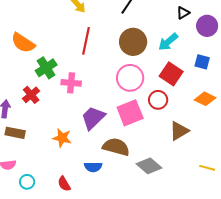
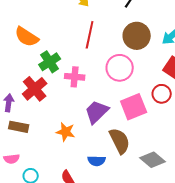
pink circle: (130, 78) -> (120, 68), moved
red cross: (31, 95) -> (35, 89), size x1.4
brown semicircle: (116, 147) -> (120, 141), turned 48

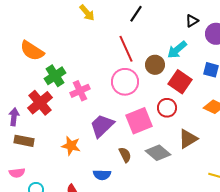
red line: (90, 35) -> (126, 49), moved, turned -36
brown circle: (137, 36) -> (155, 65), moved, size x0.7
pink cross: (75, 77) -> (80, 91), turned -30
brown semicircle: (120, 141) -> (125, 155), size x0.6
gray diamond: (153, 160) -> (158, 153), moved

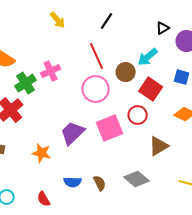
pink cross: (80, 91) -> (51, 71), moved
gray diamond: (158, 153) -> (137, 179), moved
brown semicircle: (125, 155) -> (100, 183), moved

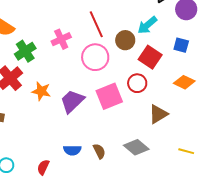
pink cross: (51, 71) -> (61, 39), moved
orange star: (42, 153) -> (41, 91), moved
red semicircle: (44, 199) -> (43, 167), turned 56

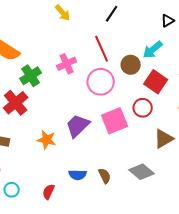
orange star: (41, 91) -> (47, 140), moved

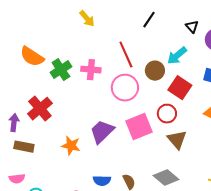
black line: (112, 14) -> (149, 20), moved
black triangle: (168, 21) -> (192, 27), turned -40
pink cross: (67, 64) -> (91, 70), turned 30
green cross: (31, 76) -> (61, 70), moved
brown triangle: (164, 139) -> (177, 140), moved, turned -40

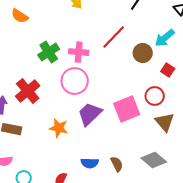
red line: (126, 55) -> (114, 37), turned 68
orange semicircle: (32, 57) -> (20, 16), moved, size x0.7
pink circle: (125, 88) -> (75, 81), moved
red square: (180, 88) -> (168, 70), size x0.6

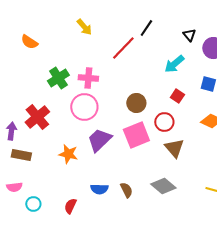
red line: (114, 37) -> (123, 48), moved
brown circle: (143, 53) -> (136, 103), moved

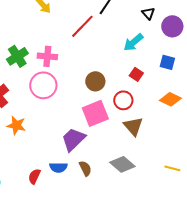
purple trapezoid: (99, 140) -> (73, 139), moved
orange star: (68, 154) -> (16, 125), moved
red semicircle: (70, 206) -> (34, 176), moved

